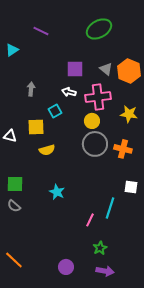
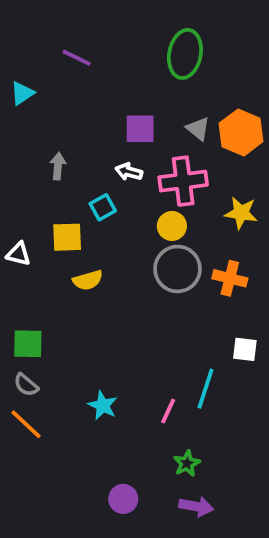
green ellipse: (99, 29) -> (185, 54), turned -50
cyan star: (57, 192) -> (103, 405), moved
orange line: (14, 260) -> (26, 424), moved

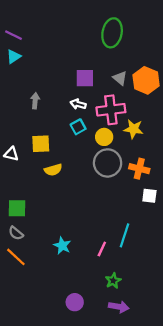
purple line: (77, 58) -> (14, 35), moved
cyan square: (103, 207) -> (78, 127), moved
yellow star: (241, 213) -> (134, 129), moved
white square: (245, 349) -> (149, 196), moved

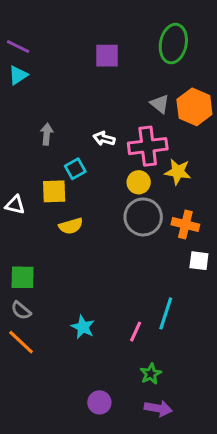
green ellipse: (112, 33) -> (173, 44), moved
purple square: (85, 78) -> (107, 56), moved
cyan square: (78, 127) -> (75, 169), moved

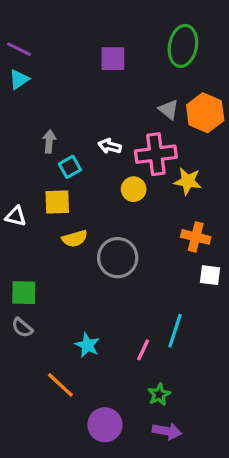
cyan square: (75, 169) -> (70, 167), moved
yellow circle: (139, 182) -> (134, 189), moved
gray circle: (143, 217) -> (118, 258), moved
orange line: (21, 342) -> (60, 385), moved
purple circle: (99, 402) -> (105, 425), size x1.4

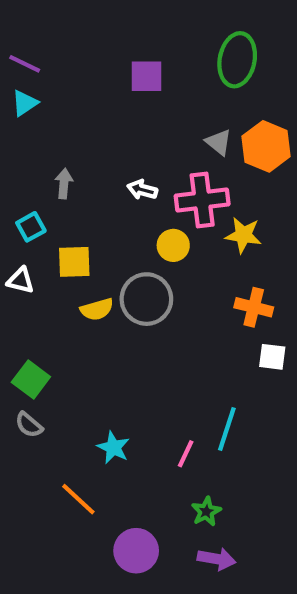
cyan square: (70, 167) -> (31, 227), moved
gray circle: (118, 258) -> (146, 299), moved
green square: (24, 293) -> (31, 379), turned 36

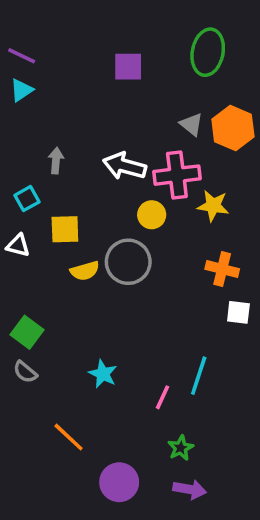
white arrow: (142, 190) -> (125, 166), size x1.6
cyan star: (113, 448) -> (103, 374), moved

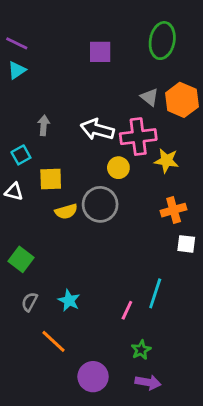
orange cross: (222, 269) -> (174, 210), turned -30
gray semicircle: (25, 372) -> (29, 302), moved, turned 78
cyan star: (103, 374) -> (69, 300), moved

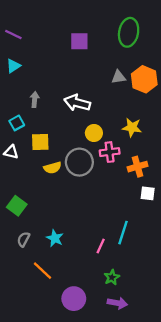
cyan triangle: (17, 70) -> (13, 66), moved
gray triangle: (150, 97) -> (119, 77), turned -48
pink cross: (138, 137) -> (110, 152), moved, size x0.7

